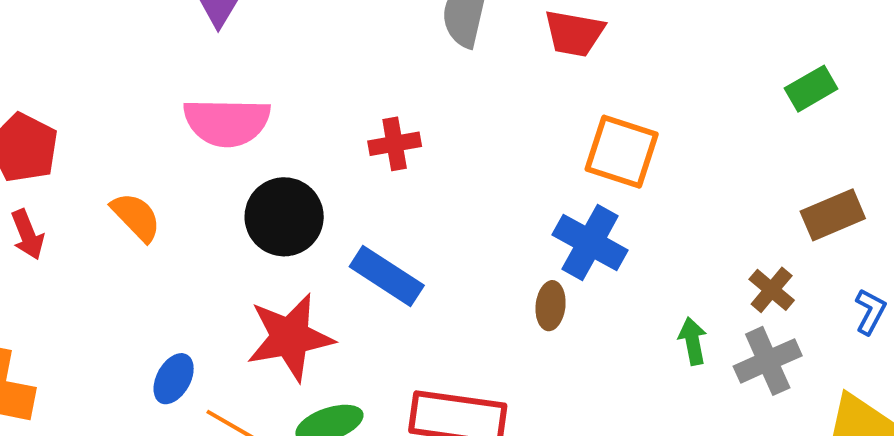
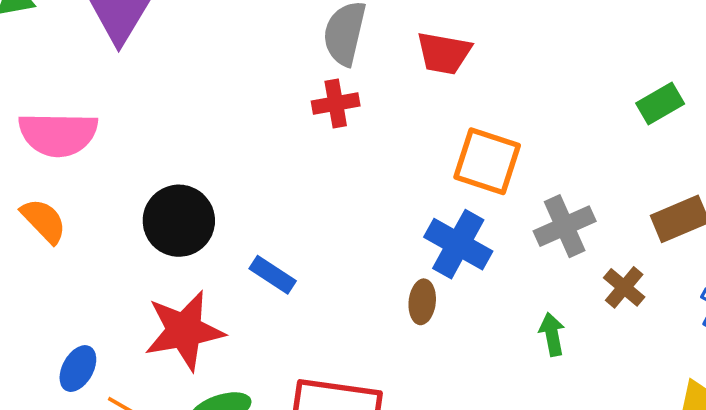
pink semicircle: (227, 122) -> (58, 134), moved
red cross: (395, 144) -> (336, 104), moved
blue rectangle: (387, 276) -> (273, 275), size x0.7
gray cross: (768, 361) -> (565, 226), moved

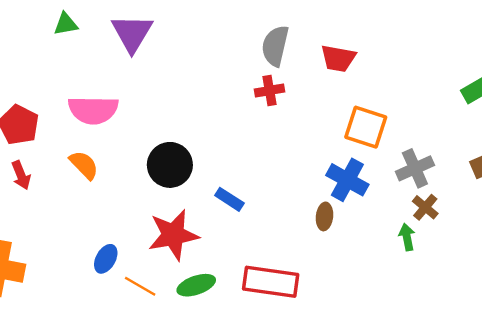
brown cross: (624, 287) -> (425, 207), moved

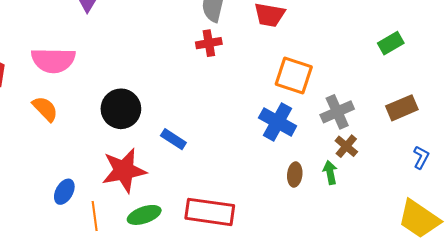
brown ellipse: (324, 216) -> (295, 175), moved
orange line: (140, 286) -> (95, 216), turned 52

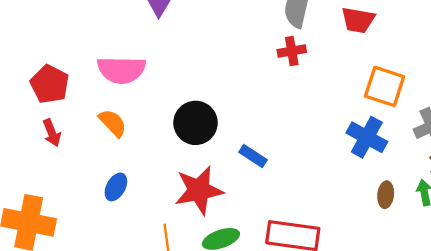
blue ellipse: (64, 192) -> (116, 187), moved

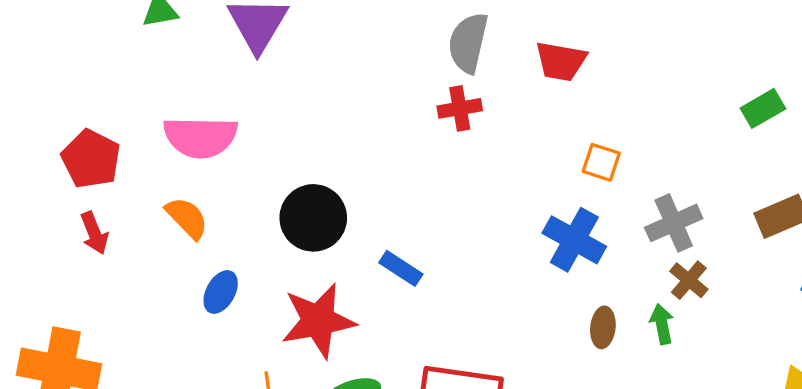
orange square: (385, 86) -> (601, 162), size x0.6
blue ellipse: (116, 187) -> (221, 292), moved

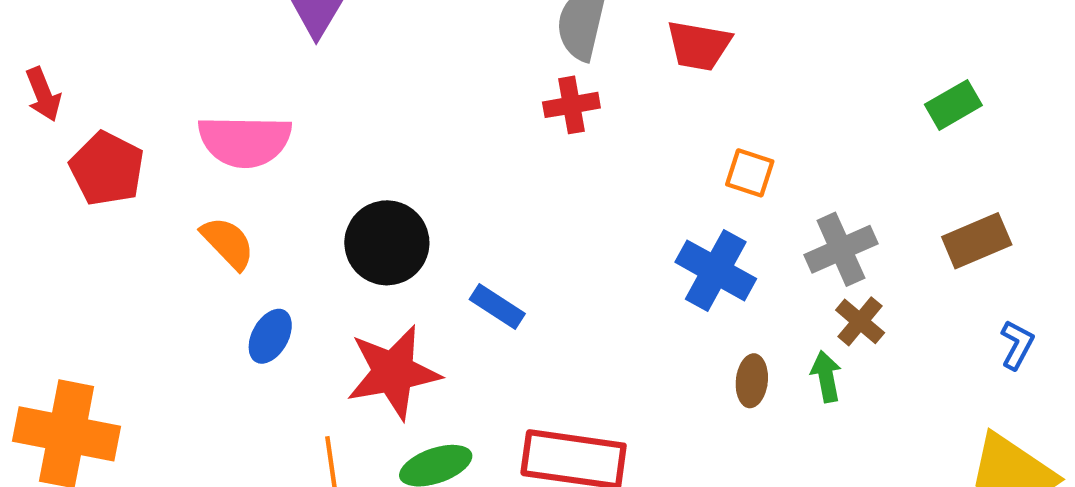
red arrow: (94, 233) -> (43, 94), moved

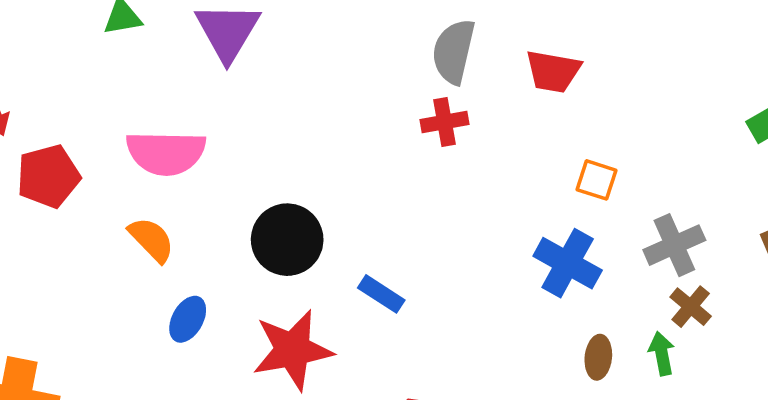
red pentagon: (107, 169) -> (48, 176), turned 30

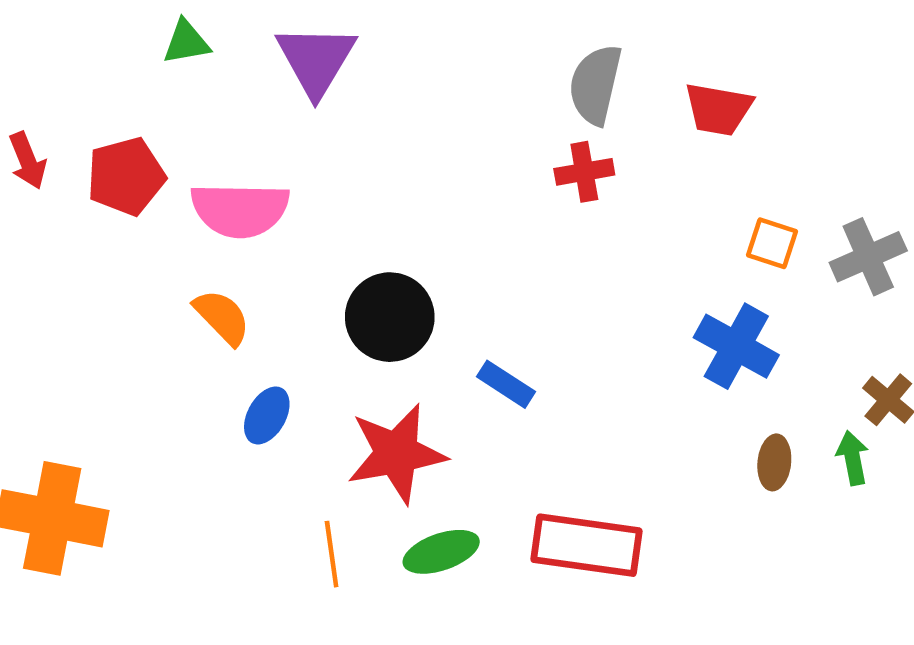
red pentagon: (48, 176) -> (126, 176), moved
gray cross: (674, 245) -> (868, 257), moved

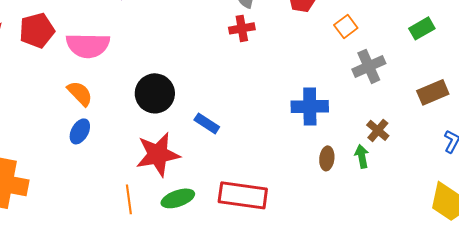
orange square: (772, 243) -> (346, 26), moved, turned 35
blue cross: (736, 346) -> (310, 106), turned -30
blue ellipse: (267, 415) -> (80, 131), moved

